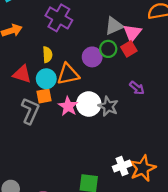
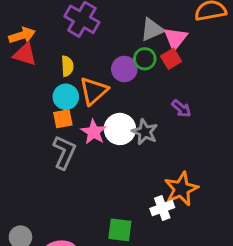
red triangle: (22, 74) -> (25, 54), moved
orange triangle: (68, 74) -> (94, 91), turned -30
gray L-shape: (30, 111) -> (64, 152), moved
orange star: (143, 168) -> (181, 189), moved

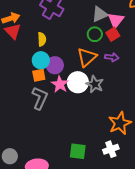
red triangle: (25, 54) -> (13, 31), turned 30
purple circle: (124, 69) -> (55, 65), moved
orange triangle: (94, 91) -> (87, 57), moved
purple arrow: (181, 108) -> (112, 57), moved, turned -32
white cross: (162, 208) -> (111, 149), moved

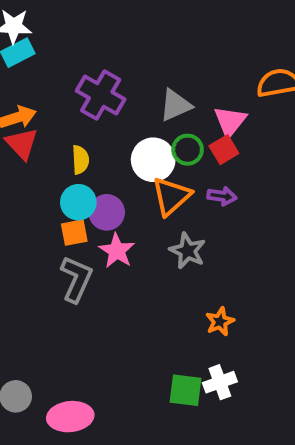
gray triangle: (100, 14) -> (175, 105), moved
white circle: (78, 82) -> (153, 160), moved
orange star: (120, 123) -> (220, 322), moved, size x0.6
green square: (78, 151) -> (186, 390), moved

